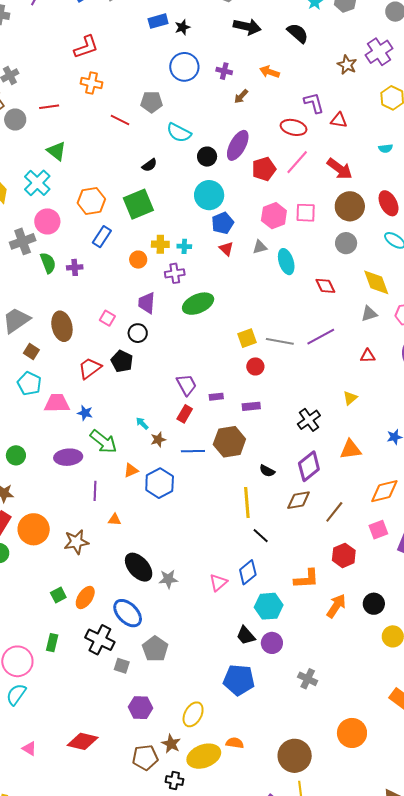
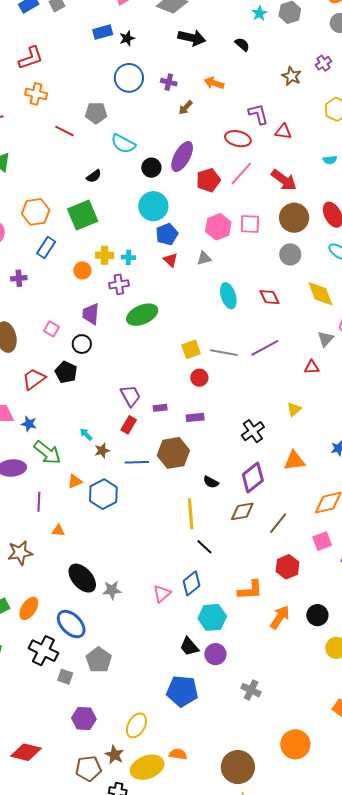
black semicircle: (298, 33) -> (242, 44), size x0.7
purple cross: (379, 52) -> (324, 63), size x0.6
cyan ellipse: (286, 262) -> (228, 296), moved
gray triangle: (369, 314) -> (326, 339), moved, turned -30

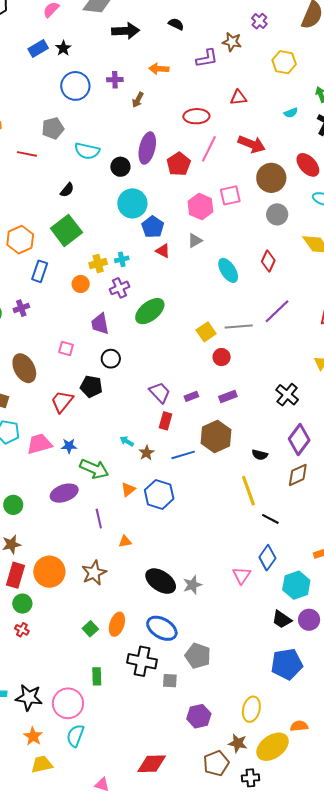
purple L-shape: (258, 114) -> (207, 58), moved, turned 110
red diamond: (270, 297) -> (268, 261), turned 65
black circle: (82, 344) -> (111, 359), moved

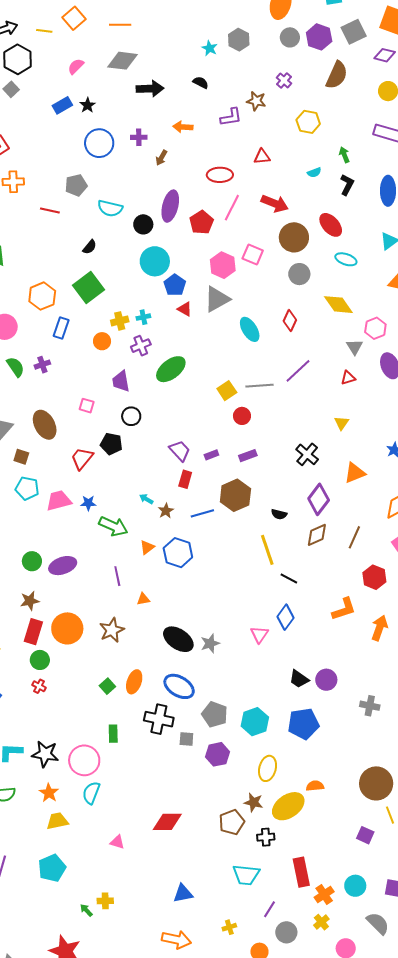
pink square: (230, 195) -> (253, 254), turned 35
gray triangle: (195, 241) -> (217, 299), size x1.8
purple ellipse: (64, 493) -> (63, 566), moved
cyan hexagon: (296, 585) -> (255, 722), moved
purple hexagon: (199, 716) -> (217, 754), moved

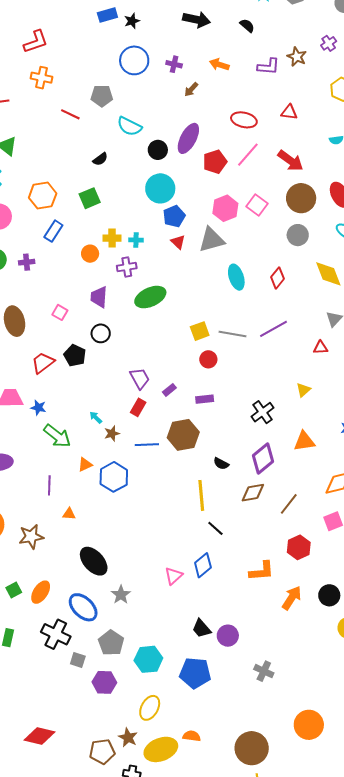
green square: (88, 287) -> (90, 198), size x0.7
purple rectangle: (211, 455) -> (169, 390), turned -32
gray star: (210, 643) -> (121, 595), moved, turned -30

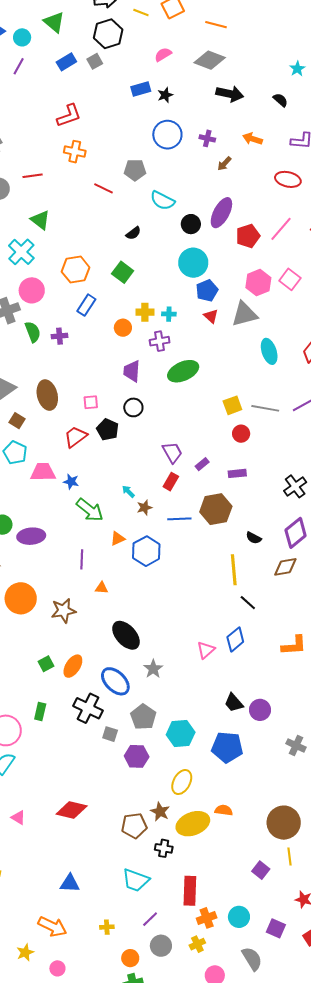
red ellipse: (244, 120) -> (288, 179), moved
green square: (90, 198) -> (123, 272), turned -30
pink square: (60, 312) -> (91, 402), moved, turned -35

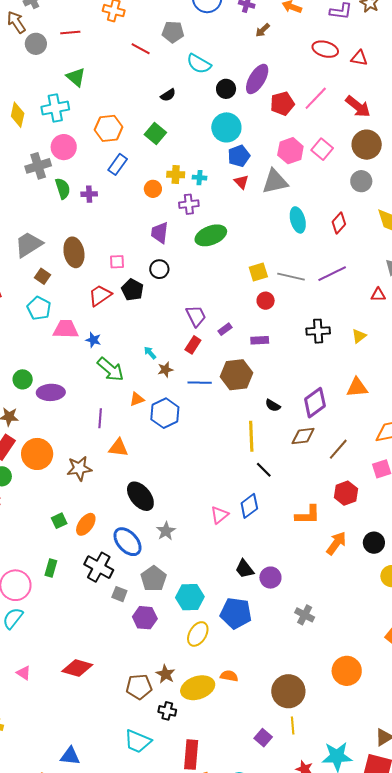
cyan cross: (21, 252) -> (55, 108), turned 32
black cross: (295, 486) -> (318, 331), moved, turned 30
orange triangle: (102, 588) -> (118, 448), size x1.5
yellow ellipse: (182, 782) -> (198, 634), moved
blue triangle: (70, 883) -> (70, 756), moved

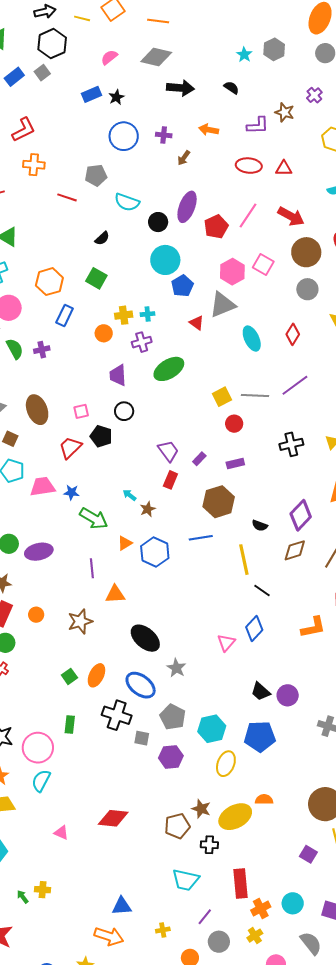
red triangle: (241, 182) -> (197, 323), moved
blue line: (200, 383) -> (201, 538), moved
orange circle: (37, 454) -> (36, 615), size x0.5

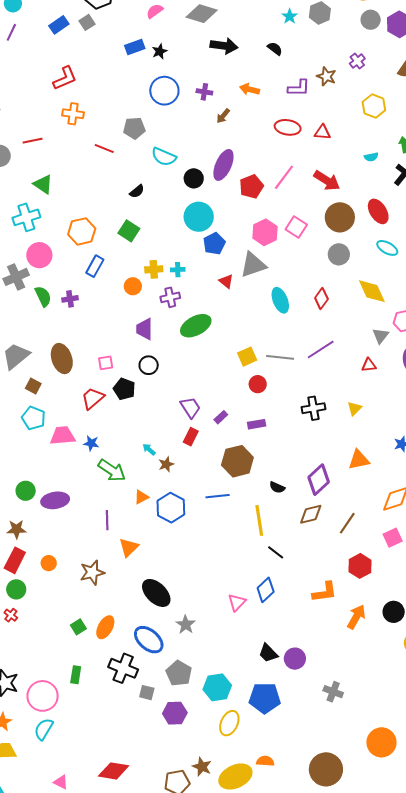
orange triangle: (115, 594) -> (129, 547), turned -45

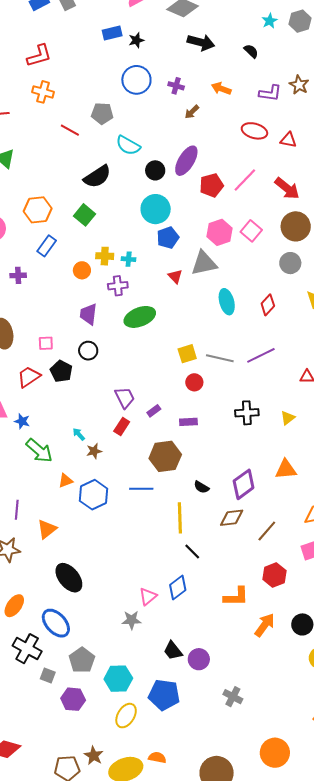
black semicircle: (137, 191) -> (97, 177), size x1.8
purple line: (107, 520) -> (17, 510), moved
gray star: (186, 625) -> (132, 620), moved, turned 30

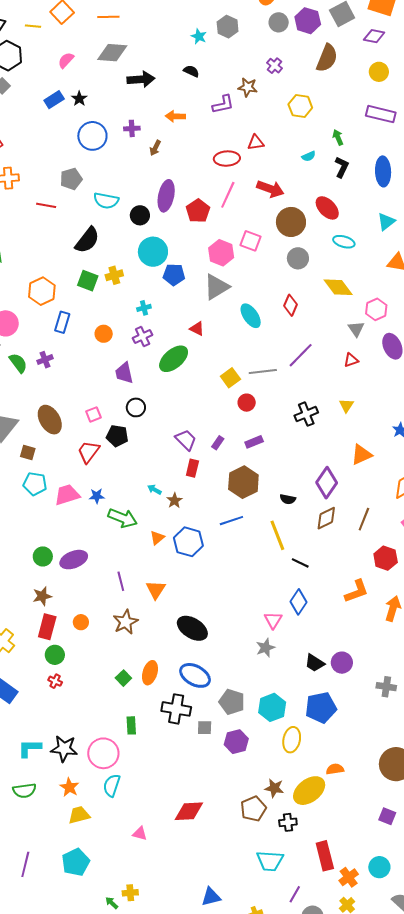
red ellipse: (254, 131) -> (227, 159), moved
blue pentagon: (168, 238) -> (174, 275), turned -30
yellow cross: (105, 256) -> (114, 275), moved
red triangle: (175, 276) -> (197, 329), moved

